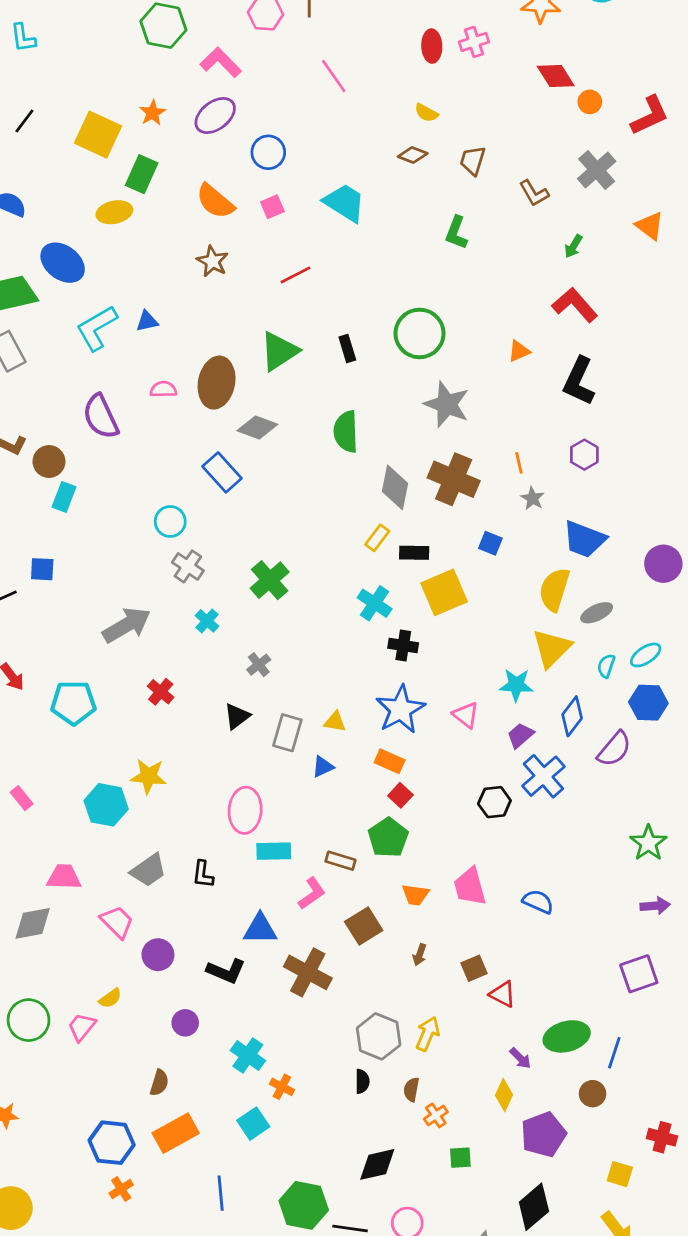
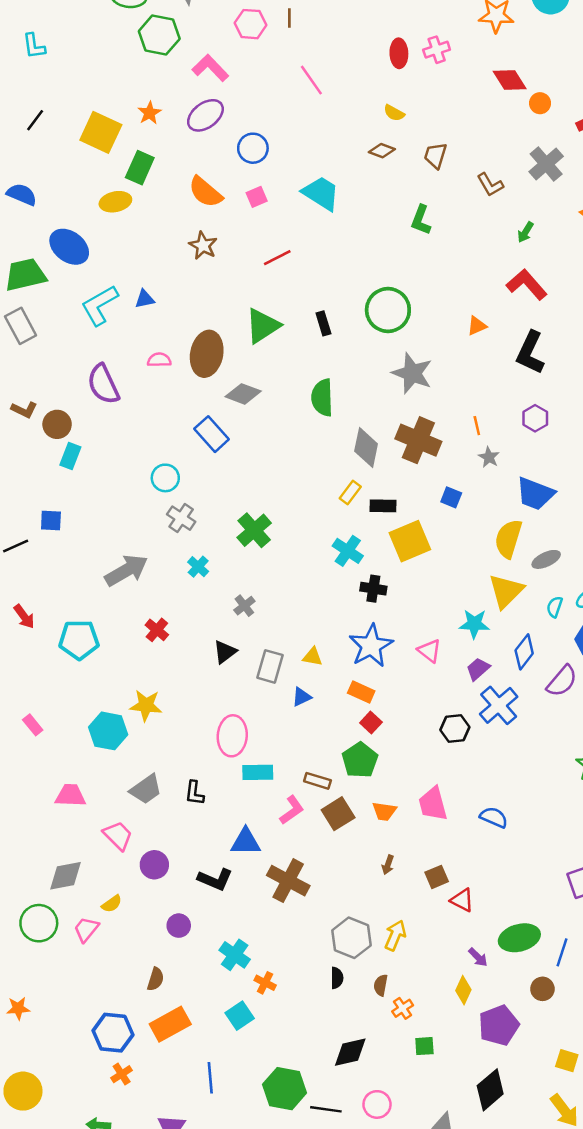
gray diamond: (33, 923) -> (66, 876), moved
brown square: (364, 926) -> (338, 814), moved

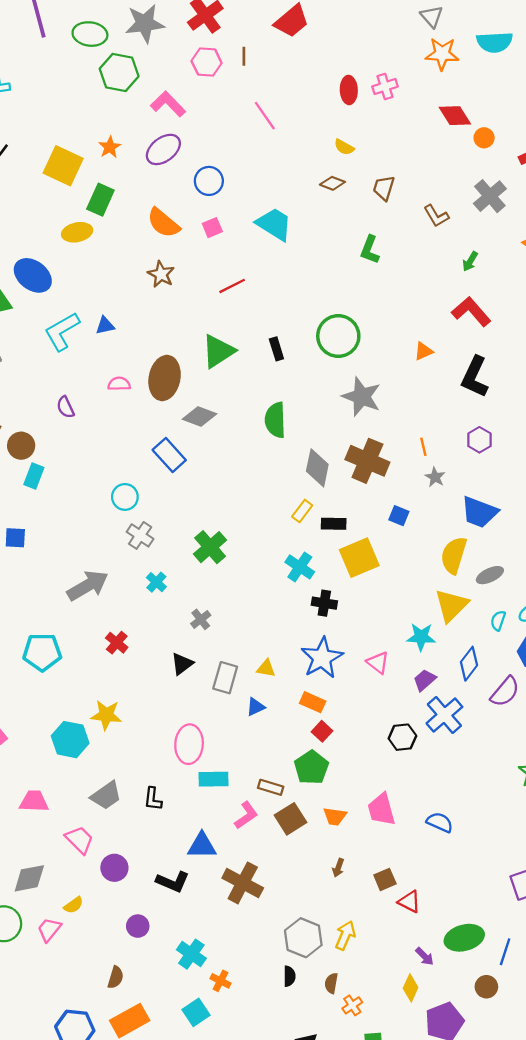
purple semicircle: (103, 384) -> (65, 407), size x0.6

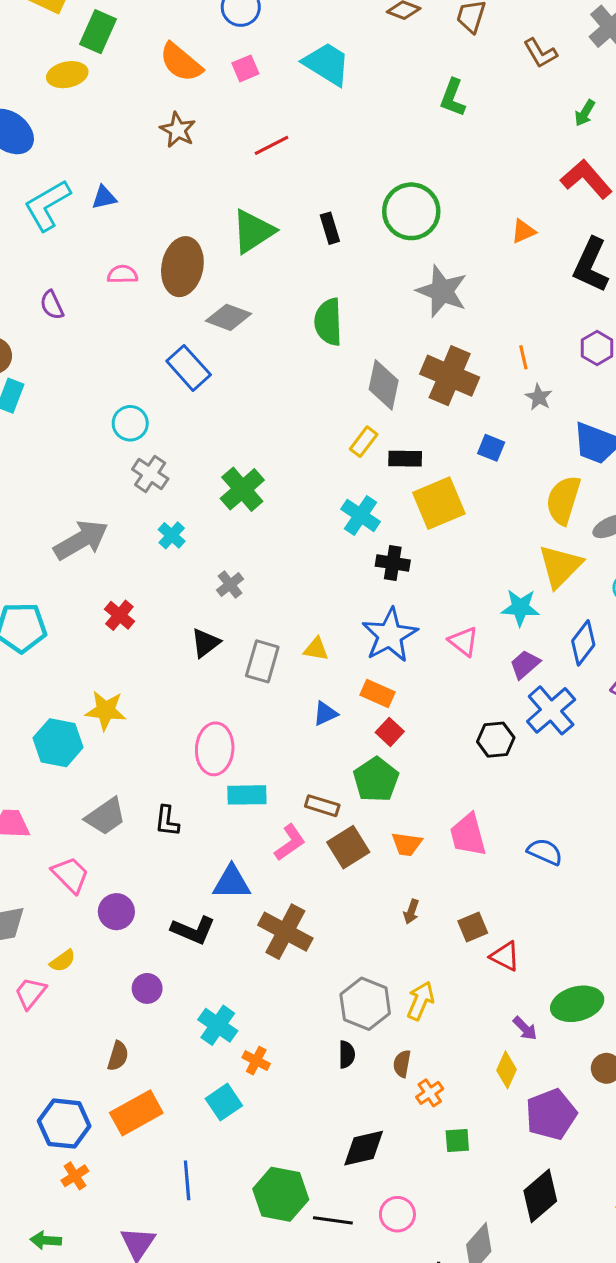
blue triangle: (256, 707) -> (325, 714), moved

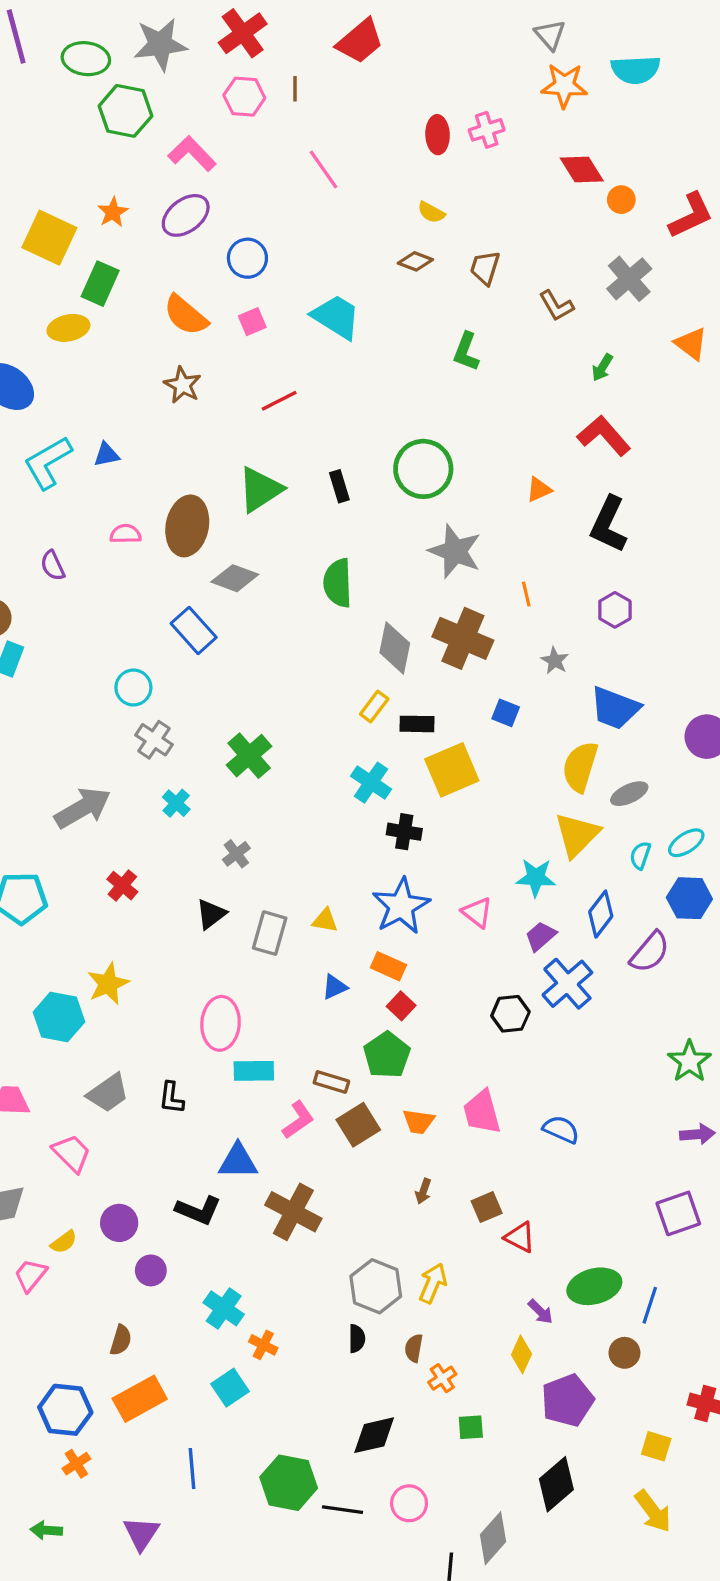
orange line: (523, 357) -> (526, 594), moved
yellow star: (106, 710) -> (108, 984), turned -30
purple circle: (116, 912) -> (119, 1223), moved

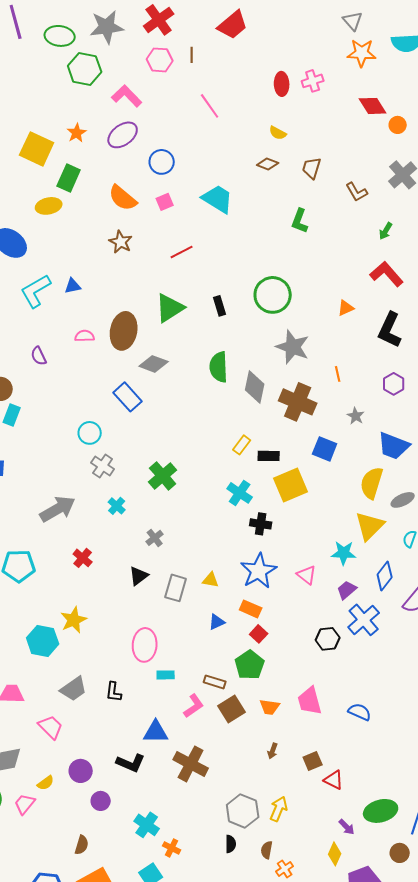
gray diamond: (395, 648) -> (255, 387), moved
blue square: (506, 713) -> (325, 449), size x1.4
cyan rectangle: (254, 1071) -> (166, 675), size x0.7

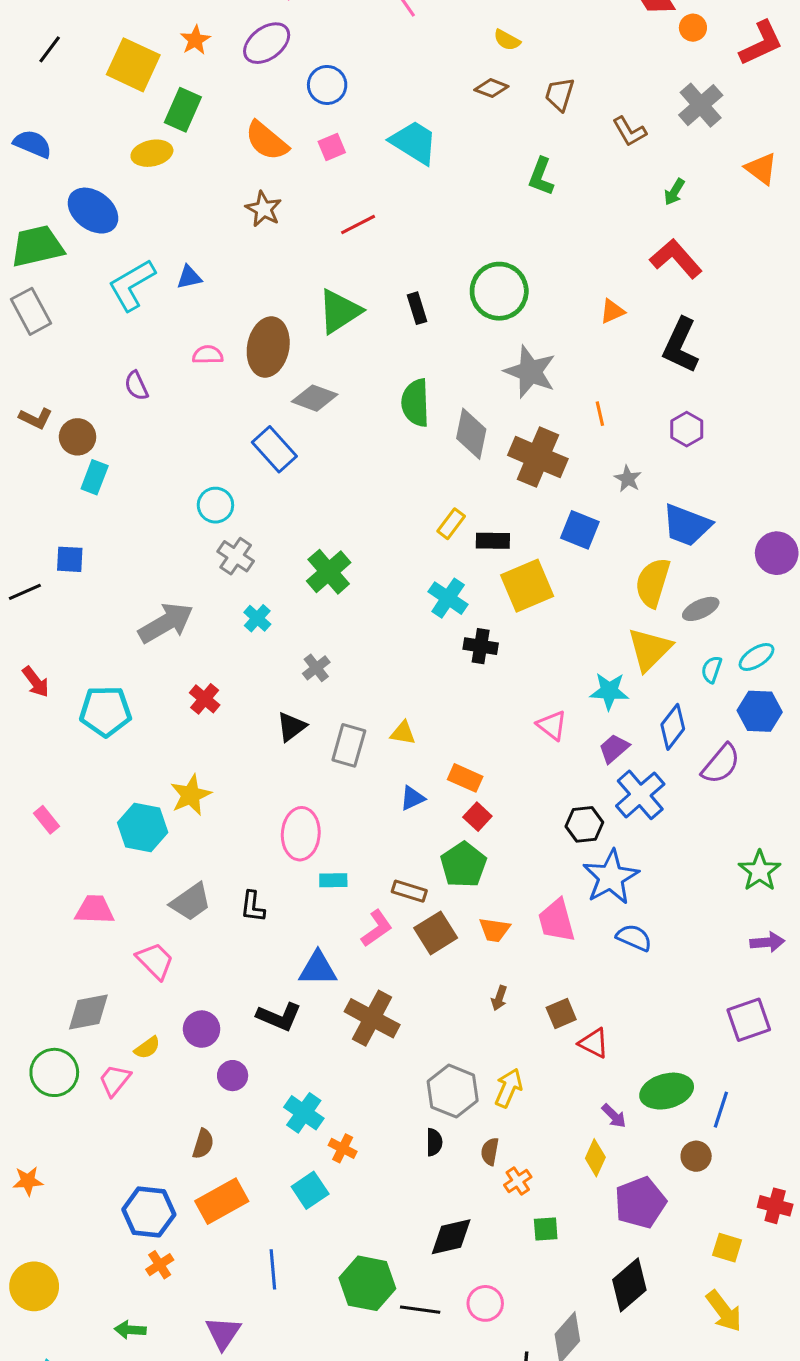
blue star: (259, 571) -> (611, 877), moved

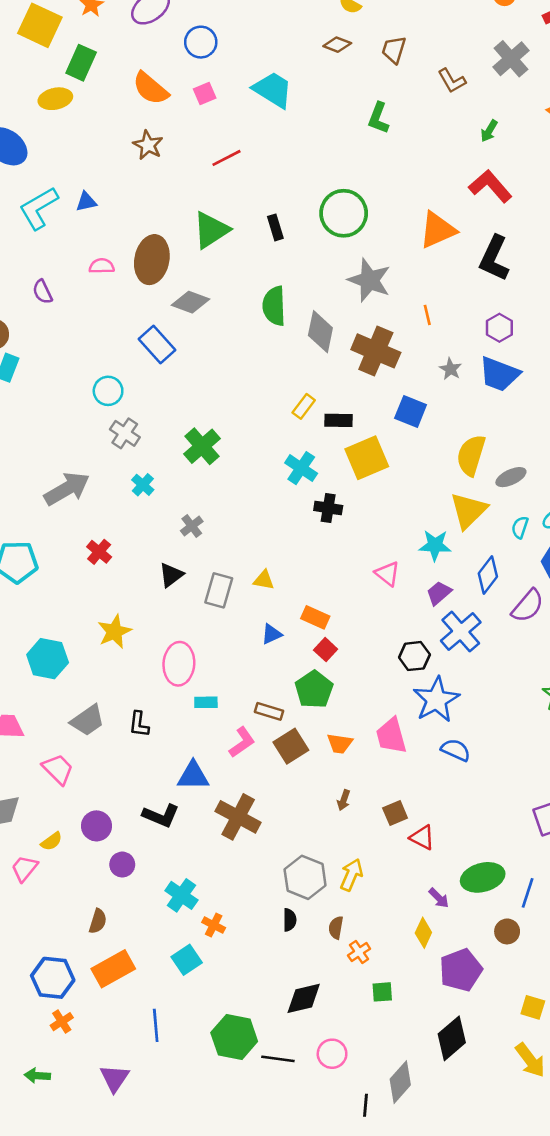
orange triangle: (612, 311) -> (438, 230), size x1.8
blue trapezoid: (687, 525) -> (499, 374), moved
yellow star: (191, 795) -> (115, 632), moved

